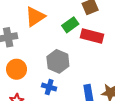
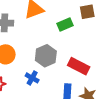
red rectangle: (92, 36) -> (79, 66), moved

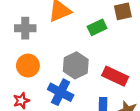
blue cross: (32, 78) -> (61, 92), size x1.5

